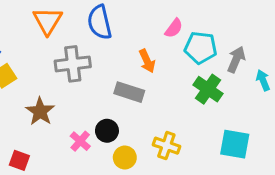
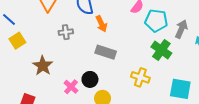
orange arrow: (147, 61) -> (101, 24), moved
gray cross: (73, 64) -> (66, 32), size x0.6
yellow cross: (166, 146) -> (140, 77), moved

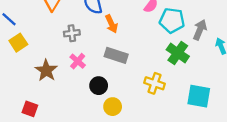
pink cross: (71, 87) -> (78, 61), moved

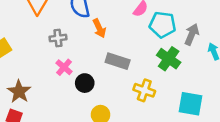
gray rectangle: (116, 55) -> (118, 61), moved
brown star: (46, 70) -> (19, 92), moved
black circle: (99, 86) -> (85, 83), moved

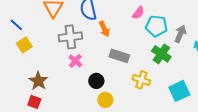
gray cross: (58, 38) -> (70, 37), size x1.6
black circle: (85, 83) -> (96, 81), moved
cyan square: (191, 104) -> (179, 91), turned -35

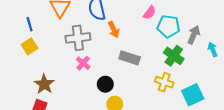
blue line: (16, 25) -> (30, 24), moved, turned 32
yellow cross: (141, 80) -> (164, 82), moved

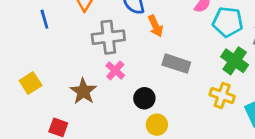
yellow square: (30, 46) -> (31, 83), moved
brown star: (44, 84) -> (83, 91), moved

